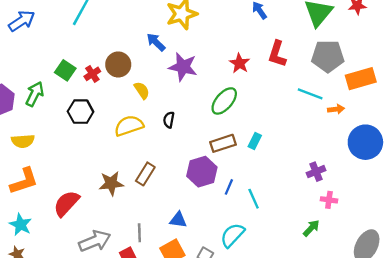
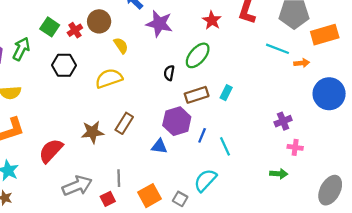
black semicircle: (169, 120) -> (169, 73), moved
blue triangle: (178, 220) -> (159, 146), moved
green arrow: (311, 228) -> (279, 174), turned 49

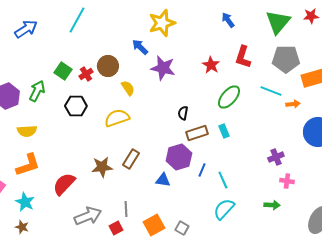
green ellipse: (198, 55) -> (229, 97), moved
black semicircle: (169, 73) -> (183, 113), moved
cyan rectangle: (226, 93) -> (224, 131), turned -48
cyan semicircle: (205, 180) -> (224, 209), moved

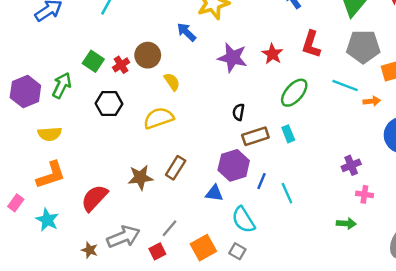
purple star: (163, 68) -> (232, 58), moved
gray line: (126, 209) -> (170, 228), turned 42
cyan semicircle: (224, 209) -> (243, 220), moved, turned -75
brown star: (22, 227) -> (90, 250), moved

